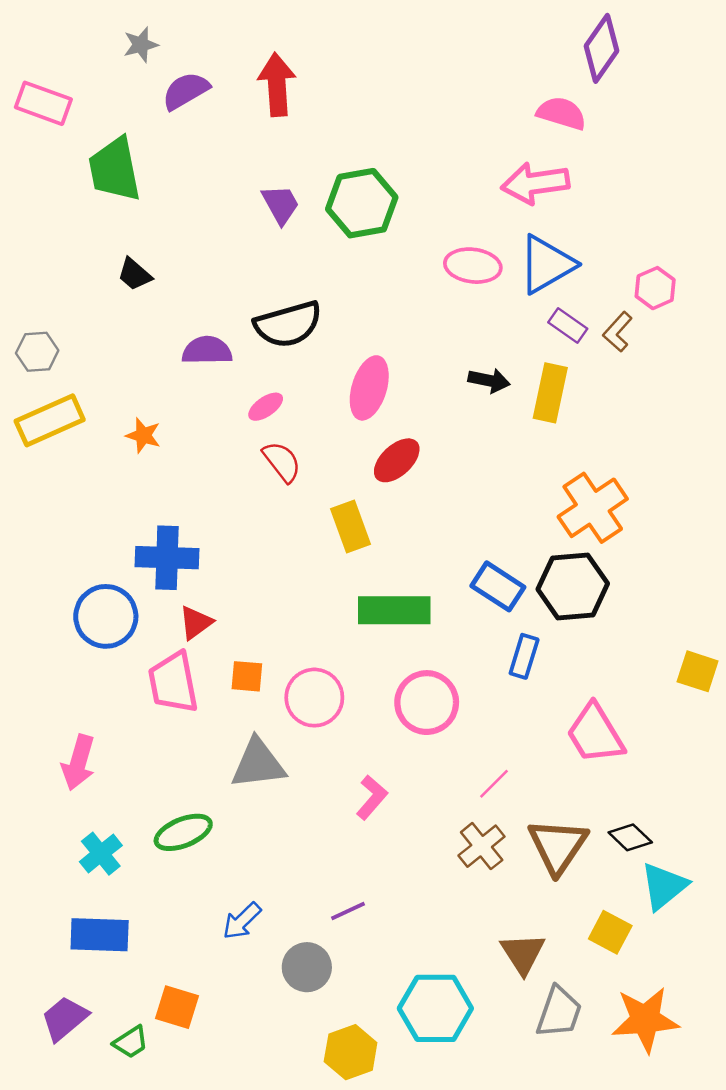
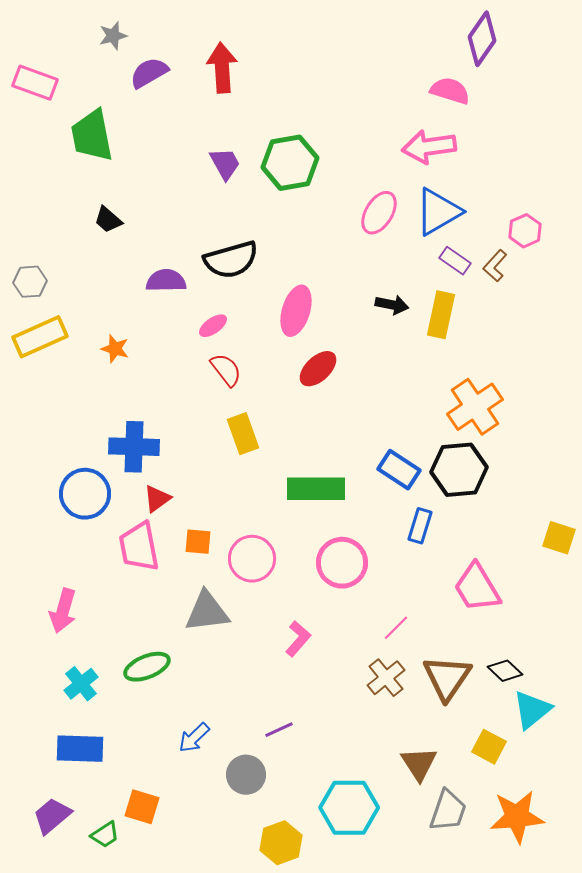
pink ellipse: (473, 266) -> (379, 213), turned -66
yellow rectangle: (351, 527) -> (243, 434), moved

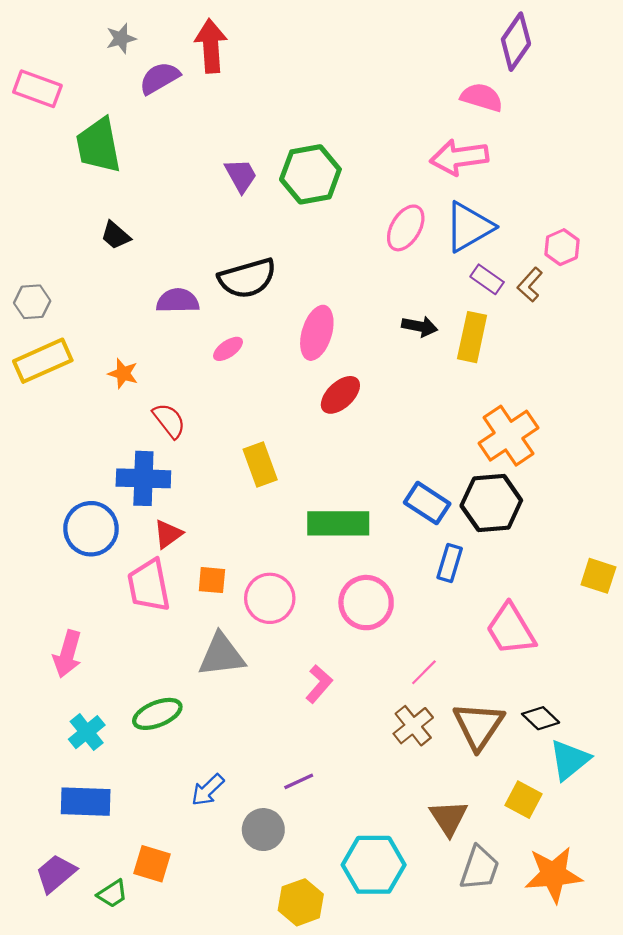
red arrow: (222, 68) -> (211, 46), moved
red semicircle: (226, 370) -> (169, 421), moved

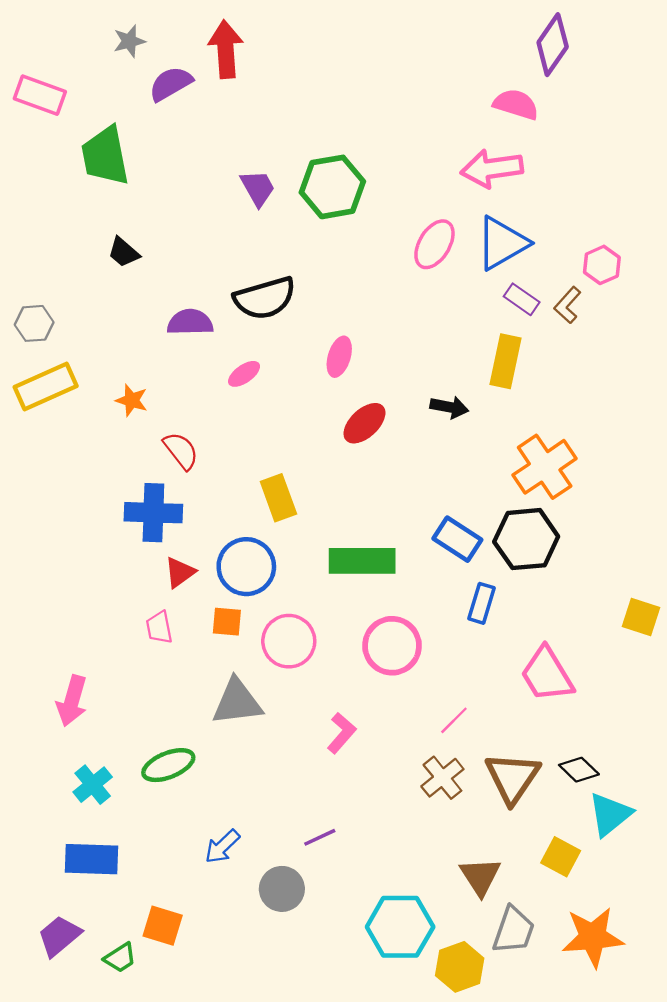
black arrow: (420, 326) -> (449, 407), moved
pink ellipse: (317, 333) -> (339, 357), size x0.7
blue circle: (91, 529) -> (246, 567), moved
pink trapezoid: (149, 585) -> (159, 627), size x0.6
yellow hexagon: (301, 902) -> (460, 967), moved

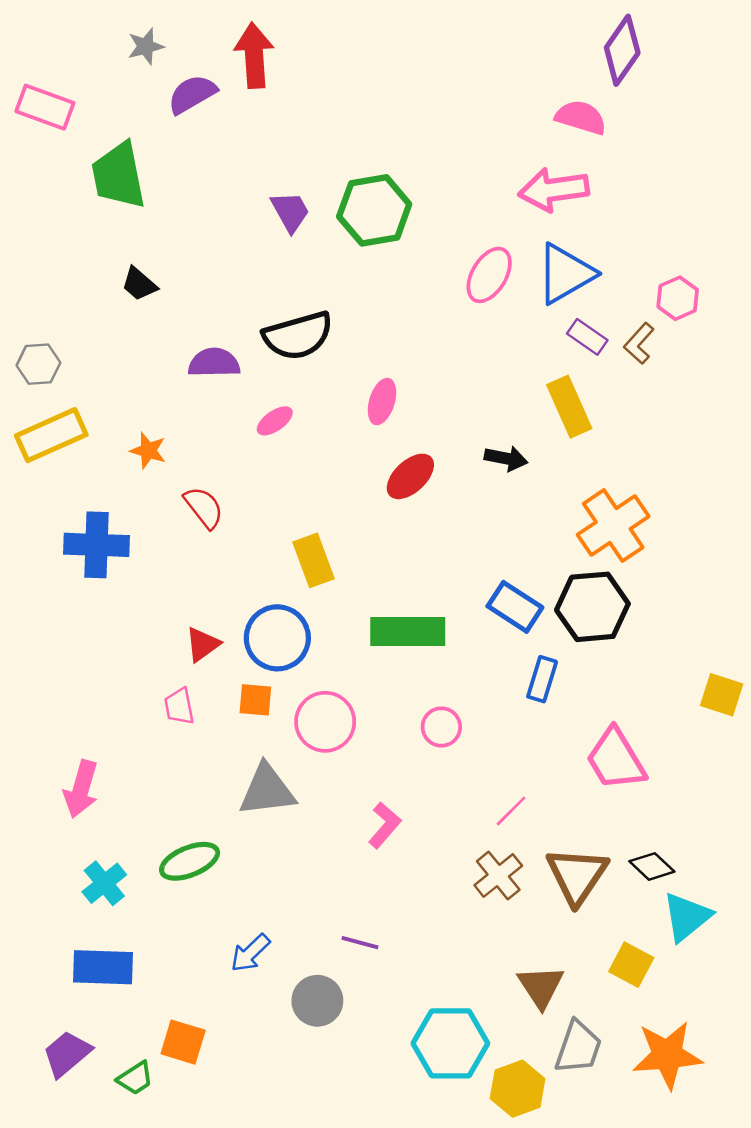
yellow rectangle: (506, 361) -> (569, 407), turned -36
blue cross: (153, 513) -> (97, 545), moved
pink circle: (392, 646) -> (441, 727), size x0.6
purple line: (320, 837) -> (360, 943), turned 40

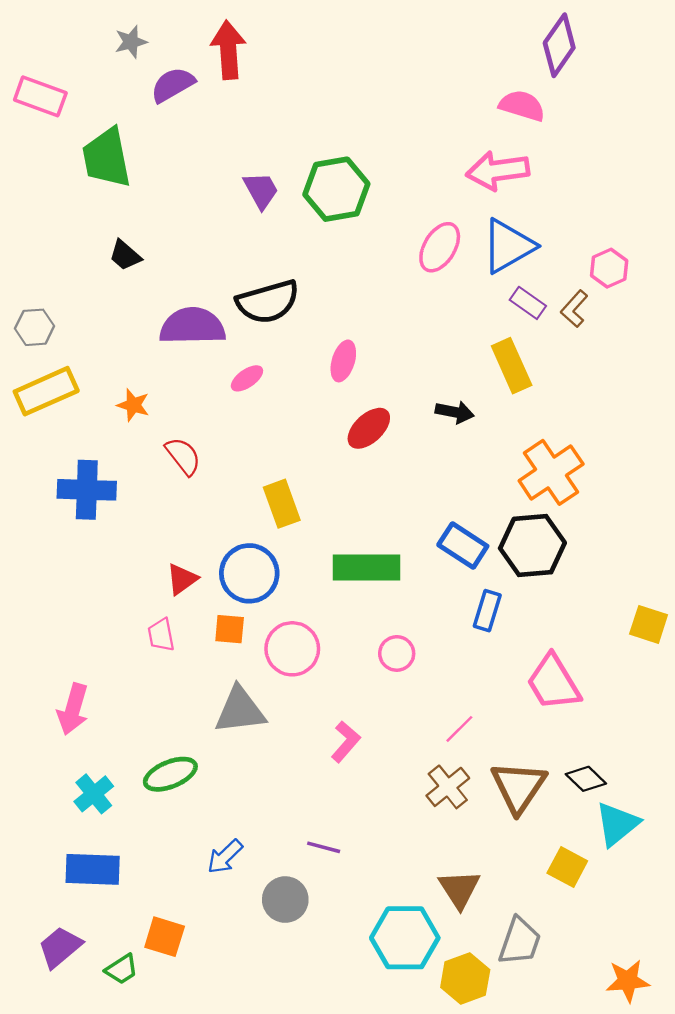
purple semicircle: (214, 363) -> (192, 326), size x1.4
brown triangle: (541, 987) -> (459, 889), moved
orange star: (667, 1055) -> (628, 981), moved, size x0.7

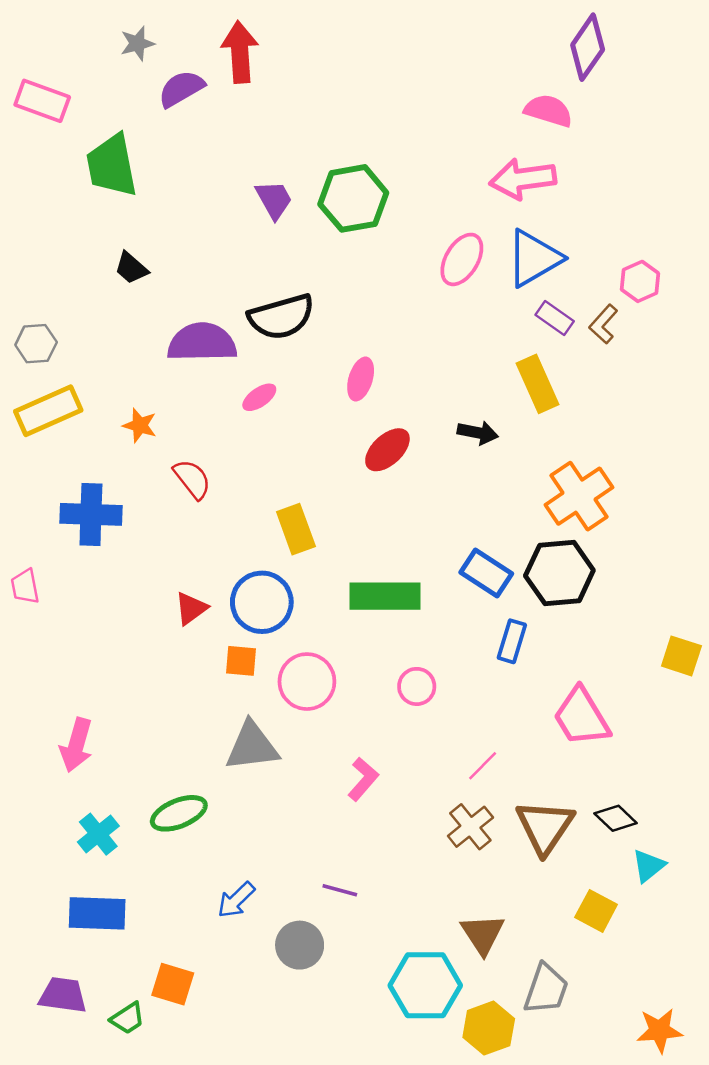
pink trapezoid: (161, 635) -> (25, 586), moved
cyan triangle: (617, 824) -> (649, 866), size x0.7
purple trapezoid: (60, 947) -> (63, 995), turned 48

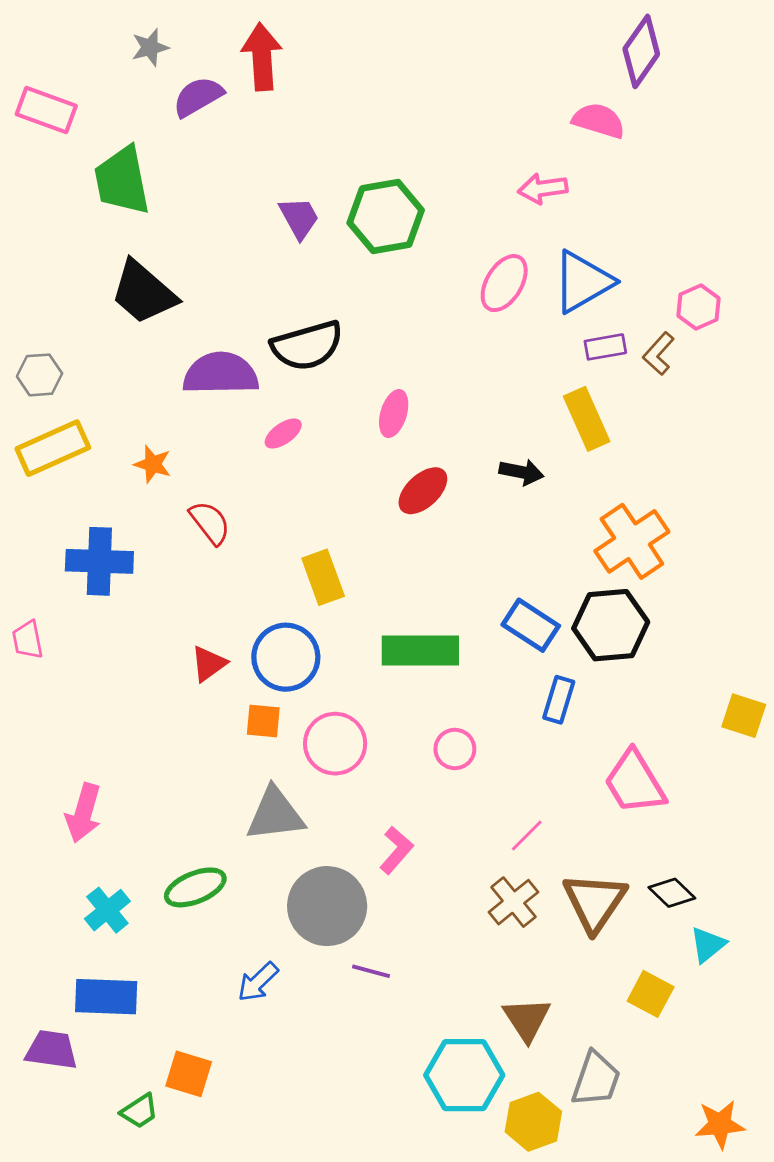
pink arrow: (523, 179) -> (543, 189), moved, size x0.7
black trapezoid: (131, 268) -> (143, 292), size x1.8
purple rectangle: (555, 318) -> (605, 347), turned -45
gray circle: (300, 945) -> (327, 906), moved, size x1.5
purple trapezoid: (63, 995) -> (52, 1050), moved

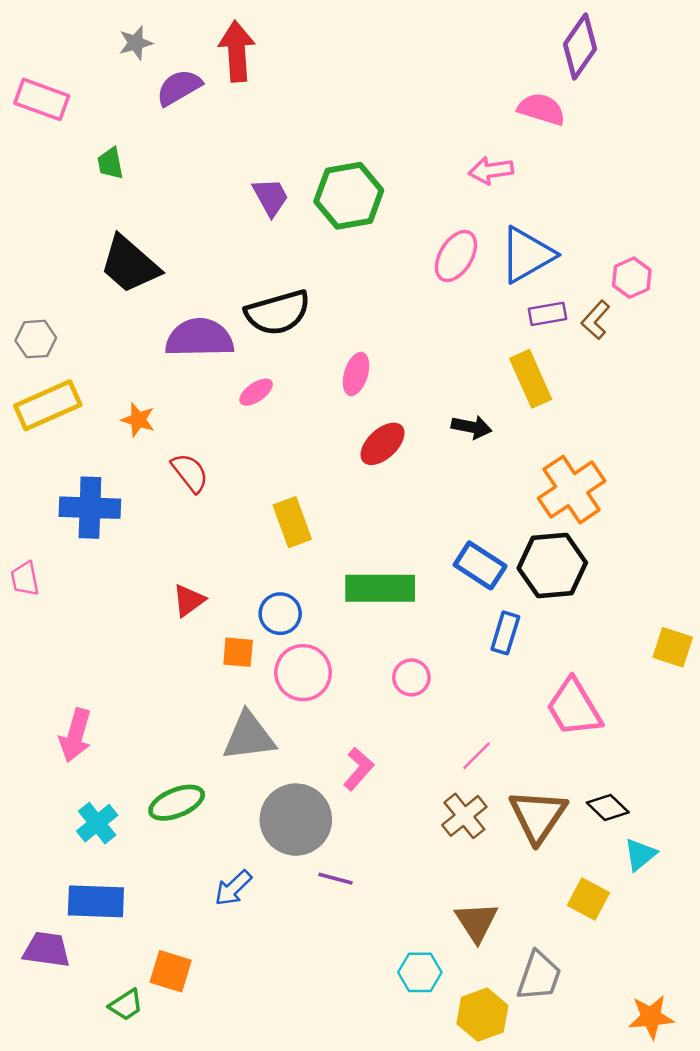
green trapezoid: (122, 181) -> (110, 163), size x0.5
blue circle: (286, 657) -> (280, 614), moved, size x0.7
cyan hexagon: (464, 1075) -> (420, 972), size x0.6

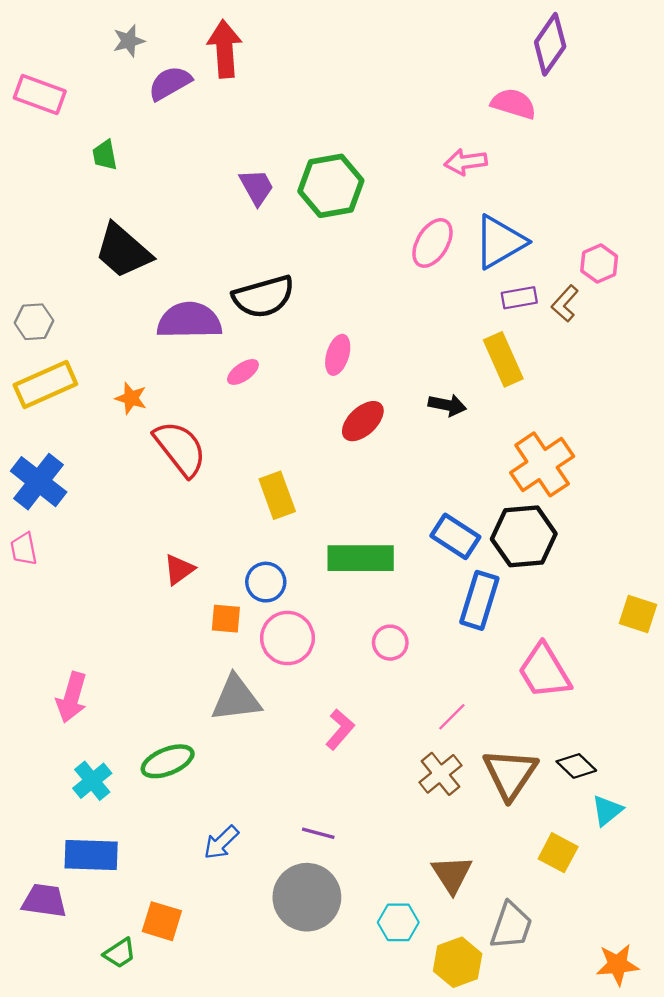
red semicircle: (190, 473) -> (180, 448), size x1.5
blue cross: (90, 508) -> (39, 482), moved, turned 36
blue rectangle: (505, 633) -> (479, 600), size x1.4
gray circle: (296, 820) -> (307, 897), moved

